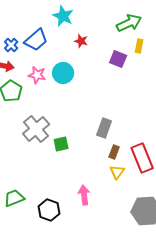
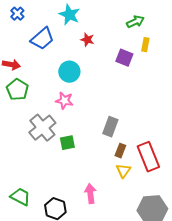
green arrow: (129, 23) -> (135, 22), size x0.7
blue cross: (11, 45) -> (17, 14), moved
pink star: (37, 75) -> (64, 101), moved
green trapezoid: (14, 198) -> (20, 197), turned 50

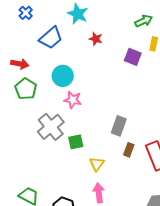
cyan circle: (69, 72) -> (63, 76), moved
yellow triangle: (123, 171) -> (97, 164), moved

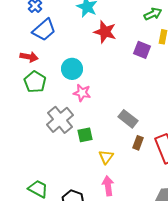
blue trapezoid: (51, 38) -> (44, 30), moved
red star: (96, 39) -> (105, 32), size x1.6
gray rectangle: (119, 126) -> (128, 119), turned -72

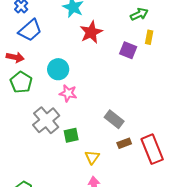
red star: (105, 32) -> (91, 32), turned 30
brown rectangle: (138, 143) -> (124, 143), turned 48

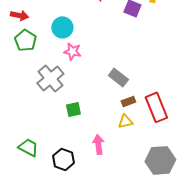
green square: (71, 135) -> (73, 109), moved
yellow triangle: (92, 157) -> (125, 121), moved, turned 42

